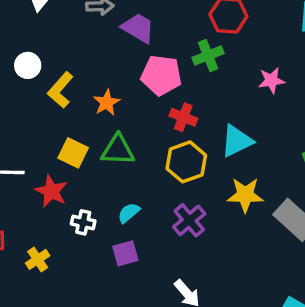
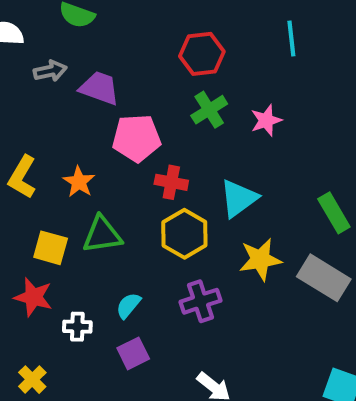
green cross: (208, 55) -> (209, 110), moved
purple cross: (189, 220) -> (200, 301), turned 32

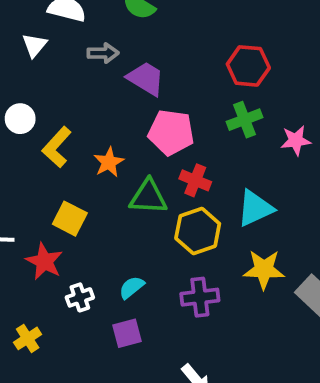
green triangle: (102, 235) -> (148, 197), moved
white cross: (77, 327) -> (80, 297), turned -32

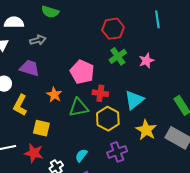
purple trapezoid: (146, 78) -> (30, 68), moved
pink pentagon: (171, 132) -> (82, 72), turned 30
yellow L-shape: (57, 147) -> (20, 105), moved
yellow star: (264, 269) -> (146, 130), turned -30

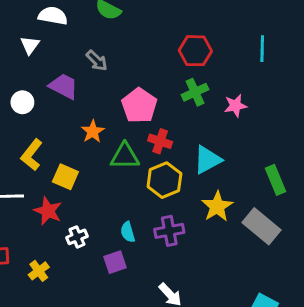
gray arrow: (38, 40) -> (97, 61), moved, turned 49
yellow L-shape: (20, 105) -> (32, 155), moved
cyan semicircle: (81, 155) -> (128, 232), moved, turned -64

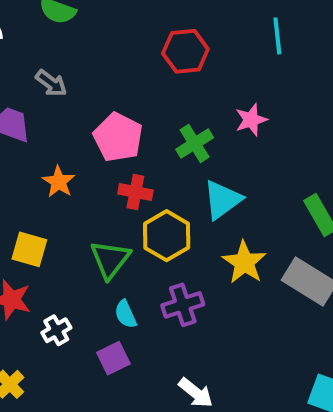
green cross: (195, 92) -> (195, 143), moved
red cross: (160, 141) -> (135, 192), moved
green triangle: (125, 156) -> (110, 259), moved, turned -44

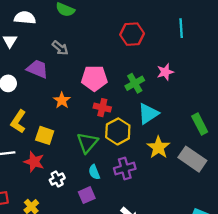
pink pentagon: (118, 137) -> (94, 78), turned -30

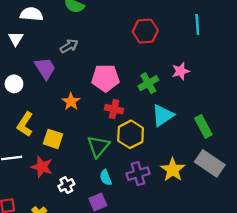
gray arrow: (60, 48) -> (69, 46), turned -70
purple trapezoid: (37, 69) -> (45, 68), turned 35
green rectangle: (200, 124) -> (203, 126), moved
yellow star: (158, 147) -> (173, 170), moved

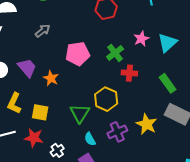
purple trapezoid: (45, 68) -> (27, 68), moved
red cross: (114, 109) -> (129, 73), moved
cyan triangle: (163, 115) -> (167, 43), moved

